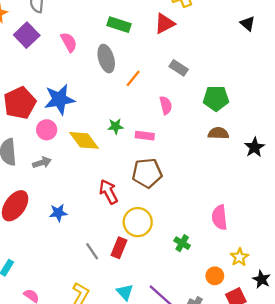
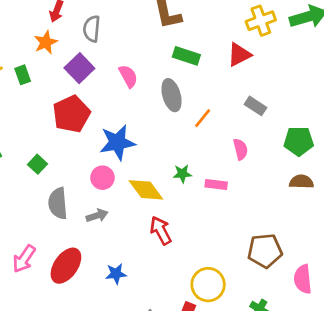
red pentagon: (20, 103) -> (71, 114), moved
brown pentagon: (147, 173) -> (265, 251), moved
red arrow: (109, 192) -> (161, 230), moved

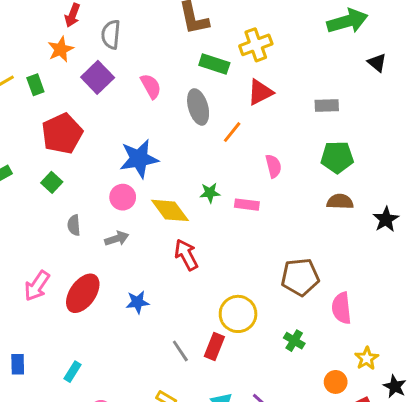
yellow cross: (261, 21) -> (256, 45), moved
red triangle: (239, 55) -> (260, 92), moved
gray rectangle: (255, 106) -> (327, 105), moved, turned -35
red pentagon: (71, 114) -> (62, 134), moved
gray semicircle: (58, 203) -> (74, 225), size x0.6

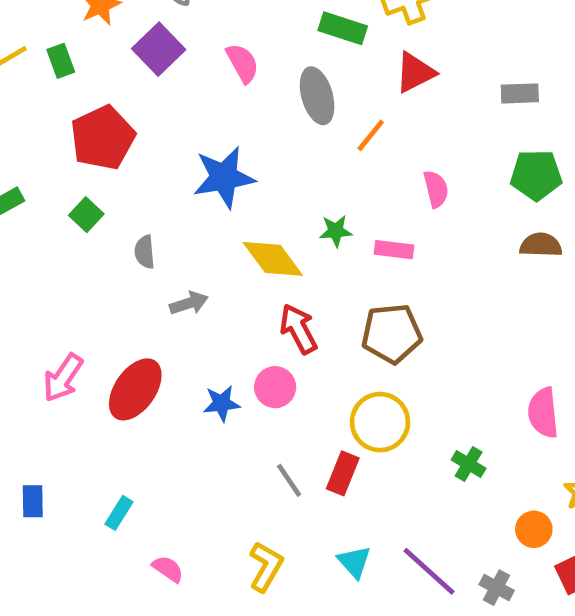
pink circle: (123, 197) -> (275, 387), moved
gray semicircle: (74, 225) -> (145, 252), moved
brown pentagon: (300, 277) -> (392, 333), moved

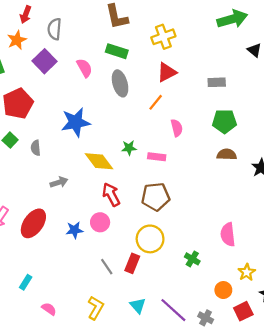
green rectangle: (343, 28) -> (117, 51), moved
orange line: (371, 135) -> (156, 102), moved
gray semicircle: (145, 252) -> (36, 148), moved

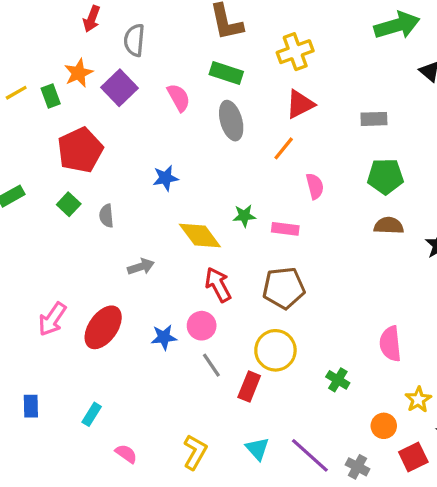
orange star: (17, 40) -> (79, 73), moved
blue star: (76, 122) -> (165, 178), size x0.6
gray line: (107, 267) -> (211, 365), moved

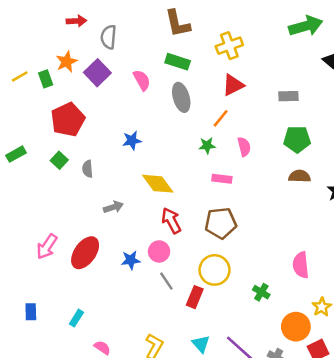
red arrow: (92, 19) -> (76, 21), turned -114
green star: (244, 216) -> (207, 145), moved
orange circle: (384, 426) -> (296, 327), size x1.5

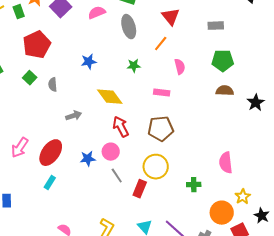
pink semicircle: (142, 80) -> (97, 13), turned -84
red triangle: (233, 85) -> (171, 17), turned -42
green star: (207, 145) -> (134, 66), moved
green cross: (261, 292) -> (194, 185), turned -32
cyan rectangle: (76, 318) -> (50, 183), moved

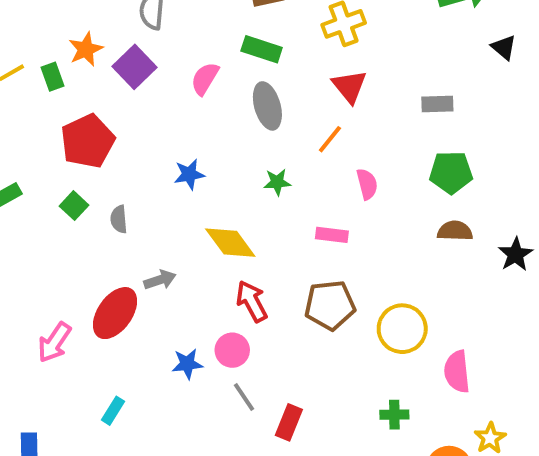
pink semicircle: (97, 13) -> (205, 79), turned -36
red ellipse: (51, 153) -> (115, 313), moved
yellow circle: (156, 167) -> (402, 329), moved

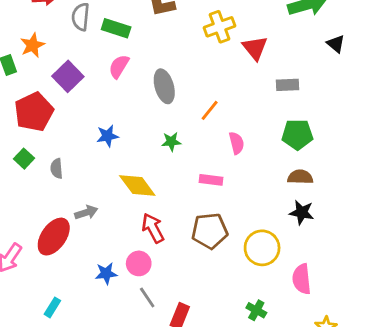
green rectangle: (262, 49) -> (116, 28), moved
purple square: (135, 67) -> (68, 76), moved
red triangle: (349, 86) -> (255, 48), moved
black star: (516, 254) -> (302, 212), moved, turned -30
green cross: (394, 415) -> (256, 310), turned 30

